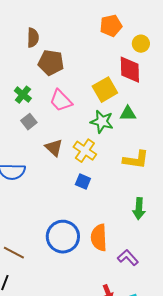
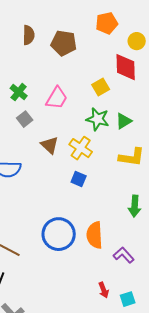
brown pentagon: (51, 63) -> (64, 43), moved
yellow square: (105, 90) -> (101, 87), size x0.7
pink trapezoid: (61, 101) -> (57, 98), turned -105
green triangle: (128, 114) -> (124, 121), moved, turned -30

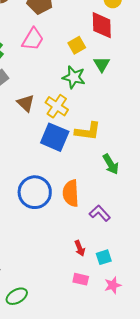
pink trapezoid: (57, 98) -> (33, 39), moved
green triangle: (124, 121) -> (102, 64), moved, turned -30
yellow L-shape: (132, 157) -> (88, 131), moved
blue square: (79, 179) -> (55, 137), size x1.8
green arrow: (135, 206) -> (111, 164), turned -35

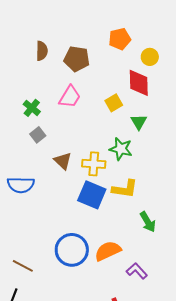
green star: (74, 77) -> (121, 149), moved
yellow cross: (57, 106) -> (94, 164), turned -30
orange semicircle: (71, 193) -> (108, 251), turned 68

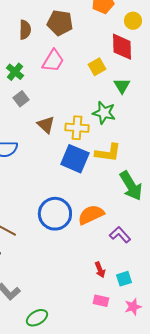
brown semicircle: (42, 51) -> (25, 30), moved
green arrow: (148, 222) -> (131, 186), size x1.4

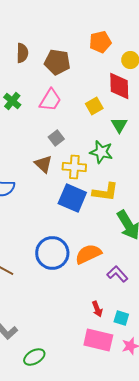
brown semicircle: (25, 30) -> (22, 53), moved
green cross: (15, 72) -> (12, 101), moved
gray square: (21, 99) -> (56, 138), moved
cyan square: (124, 279) -> (121, 318), turned 35
pink rectangle: (101, 301) -> (98, 340), size x1.8

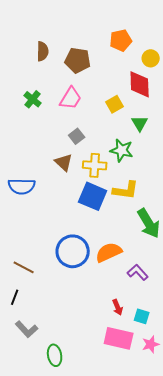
green ellipse: (34, 357) -> (55, 355), turned -70

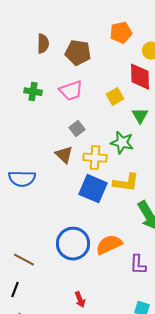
pink trapezoid: (71, 98) -> (71, 91), turned 40
green cross: (33, 99) -> (33, 92), turned -30
purple L-shape: (138, 272) -> (138, 265), turned -135
red arrow: (118, 307) -> (80, 300), moved

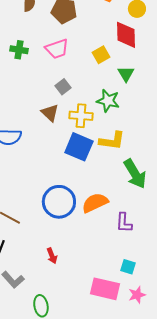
red arrow: (80, 300) -> (52, 256), moved

